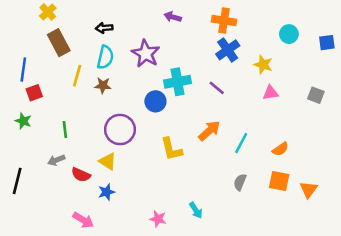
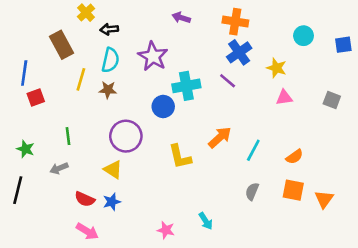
yellow cross: (48, 12) -> (86, 13), moved
purple line: (217, 88) -> (228, 81), moved
green star: (23, 121) -> (25, 149), moved
red semicircle: (81, 175) -> (85, 199), moved

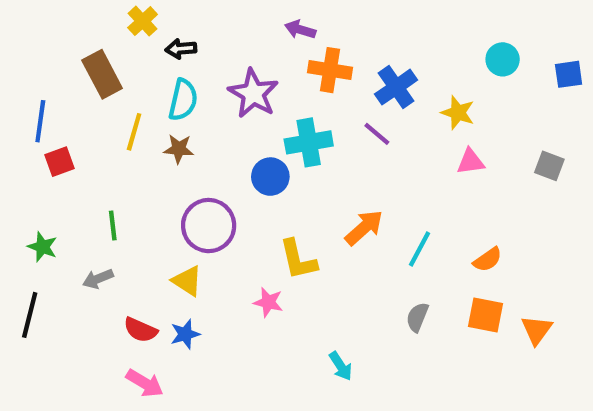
orange cross: (235, 22) -> (330, 70), moved
pink star: (166, 230) -> (268, 302), moved

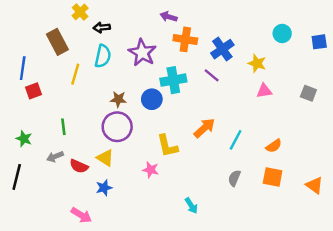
brown star: (179, 149) -> (118, 99), moved
red semicircle: (140, 330) -> (79, 166), moved
orange triangle: (537, 330) -> (314, 185), moved, turned -30

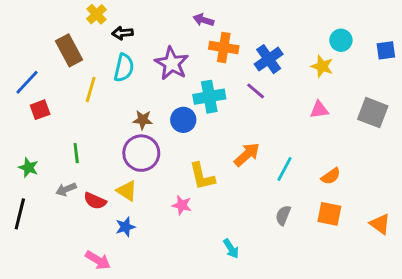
yellow star: (257, 63) -> (322, 66), moved
blue line: (23, 68) -> (27, 82), turned 35
gray square: (308, 93) -> (373, 113), size x1.5

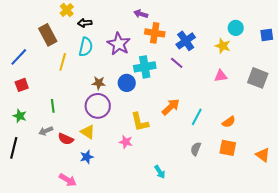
red square: (40, 110) -> (22, 85), moved

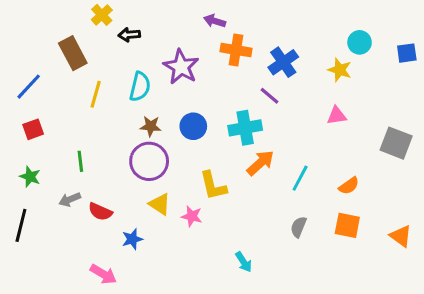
cyan semicircle: (86, 47) -> (140, 87), moved
cyan cross: (145, 67) -> (245, 128), moved
gray square: (258, 78) -> (396, 143), moved
yellow triangle: (88, 132) -> (160, 204), moved

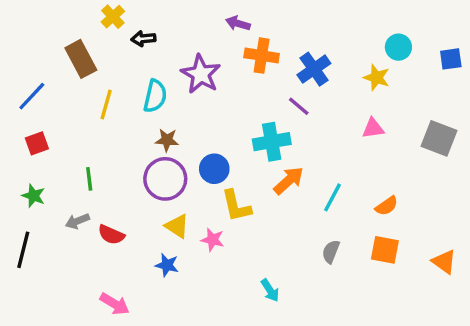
blue circle: (193, 126) -> (214, 169), moved
gray square: (396, 143) -> (439, 138), moved
blue star: (132, 239) -> (167, 265), moved, turned 30

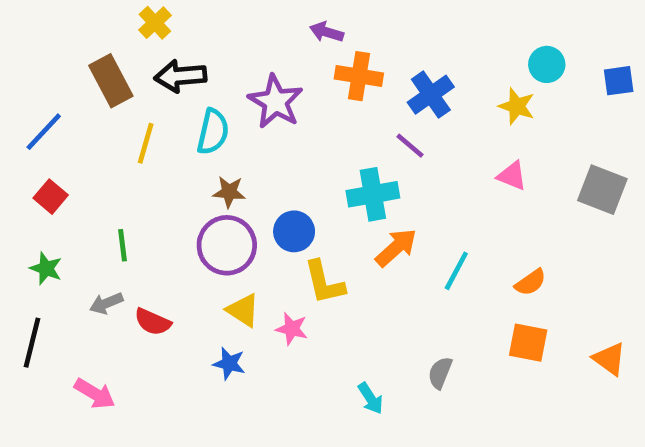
black arrow: (143, 39) -> (180, 76), moved, size x1.5
pink triangle: (373, 128) -> (512, 176), turned 30
red square: (37, 143) -> (51, 197), turned -30
gray semicircle: (331, 252) -> (440, 373), moved
pink arrow: (115, 304) -> (95, 394), moved

